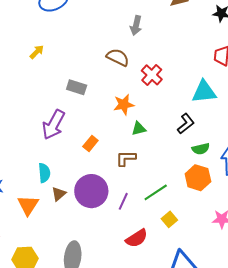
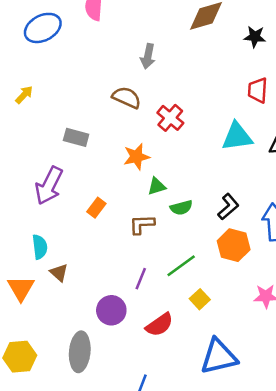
black L-shape: (186, 124) -> (228, 207), moved
green semicircle: (201, 149) -> (181, 208), moved
purple circle: (91, 191) -> (111, 310), moved, size x0.7
brown triangle: (59, 194) -> (59, 273), turned -35

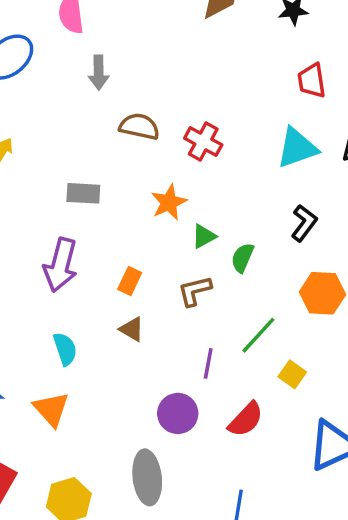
gray arrow: (148, 56) -> (99, 73), moved
black L-shape: (228, 207) -> (304, 223), moved
green semicircle: (181, 208) -> (242, 258), turned 140
brown triangle: (59, 273) -> (132, 329), moved

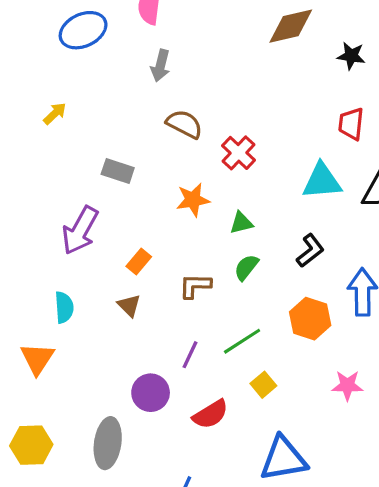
green triangle: (204, 236) -> (241, 223), moved

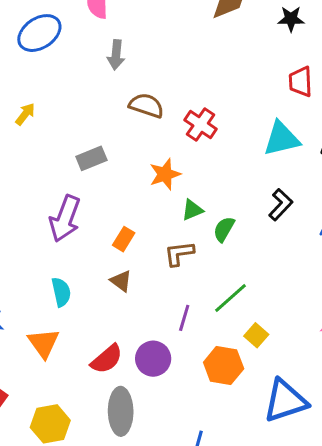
gray rectangle: (118, 171) -> (91, 158), turned -32
green triangle: (241, 223) -> (192, 210), moved
orange hexagon: (310, 319) -> (224, 365), moved
red semicircle: (211, 414) -> (107, 359), moved

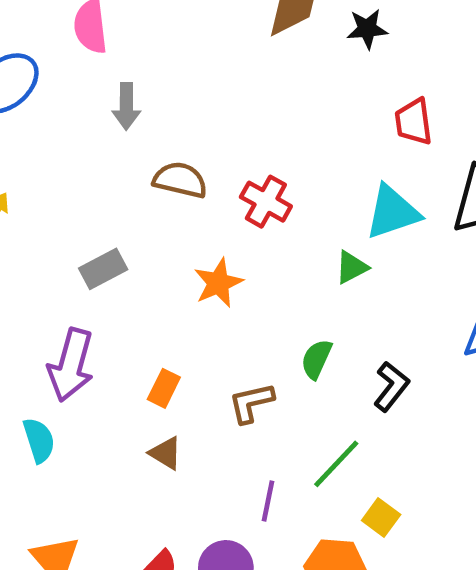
black star: (291, 19) -> (367, 29), moved
black L-shape: (281, 205) -> (391, 386), moved
green triangle: (192, 210) -> (351, 267), moved
cyan semicircle: (61, 292) -> (39, 440), moved

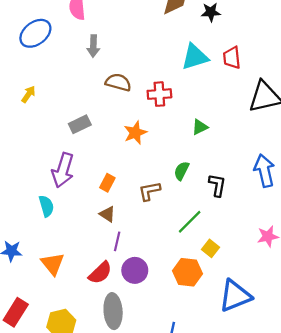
red cross: (266, 202) -> (159, 94), turned -35
cyan triangle: (392, 212) -> (195, 57), moved
black L-shape: (391, 386) -> (217, 185), turned -30
purple line: (268, 501) -> (117, 241), moved

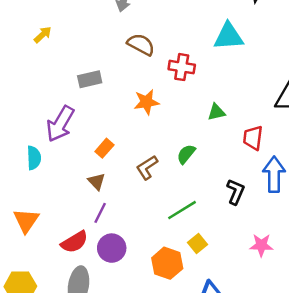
red trapezoid: (232, 58) -> (253, 138), moved
black L-shape: (217, 185) -> (235, 192), moved
brown L-shape: (149, 191) -> (147, 167), turned -35

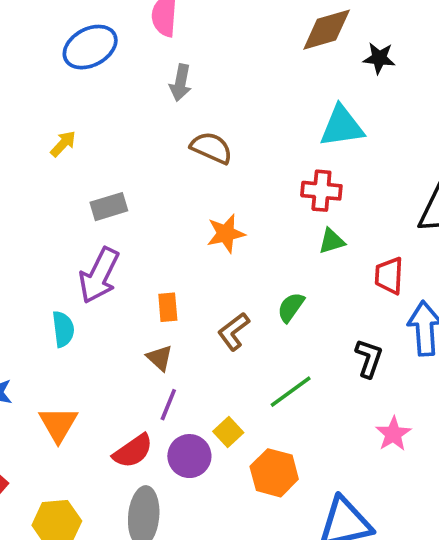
red cross: (182, 67) -> (321, 191), moved
gray rectangle: (90, 79) -> (109, 207), moved
orange rectangle: (104, 148) -> (168, 307), turned -42
yellow square: (198, 243) -> (228, 432), moved
pink star: (261, 245) -> (393, 434), moved, turned -30

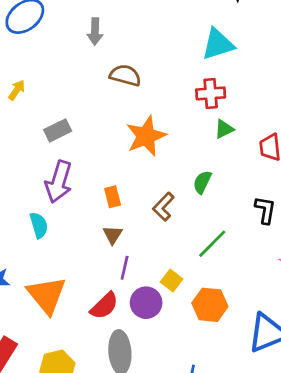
orange star: (226, 234) -> (146, 136), size x1.4
brown triangle: (160, 358) -> (113, 235), turned 30
orange triangle: (58, 424) -> (47, 295), size x1.4

